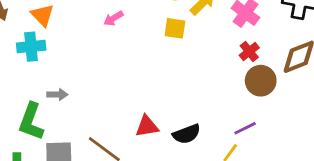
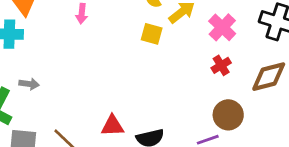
pink arrow: (113, 18) -> (82, 14), moved, turned -60
brown circle: (261, 81) -> (228, 115), moved

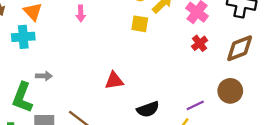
brown circle: (228, 115) -> (230, 91), moved
red triangle: (112, 126) -> (114, 81), moved

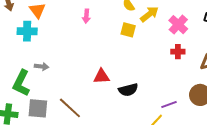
pink arrow: (81, 14) -> (86, 16), moved
red cross: (200, 43) -> (178, 52), turned 32
black semicircle: (148, 109) -> (128, 90), moved

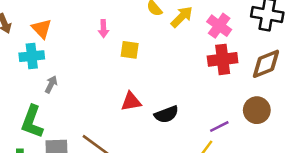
yellow square: (128, 30) -> (130, 50), moved
red cross: (178, 52) -> (223, 59), size x1.6
gray arrow: (42, 66) -> (51, 84), moved, turned -64

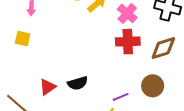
yellow square: (130, 50) -> (23, 39), moved
red triangle: (131, 101) -> (48, 87), moved, turned -30

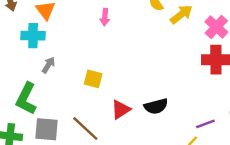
yellow square: (23, 39) -> (93, 79), moved

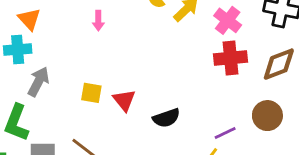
gray arrow: (48, 65) -> (38, 82), size x1.5
red triangle: (121, 110) -> (124, 100), moved, turned -30

